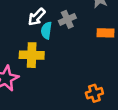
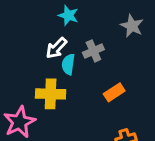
orange rectangle: (105, 33) -> (114, 92), moved, turned -35

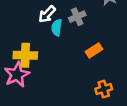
yellow cross: (51, 94) -> (25, 55), moved

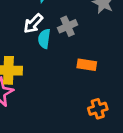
orange rectangle: (94, 50) -> (87, 65), turned 42

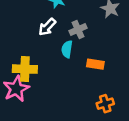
cyan semicircle: (44, 39) -> (67, 49), moved

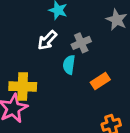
orange rectangle: (95, 64) -> (100, 81), turned -42

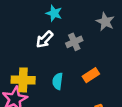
cyan semicircle: (69, 65) -> (58, 81), moved

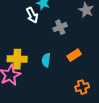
white arrow: (44, 39) -> (32, 15), moved, turned -70

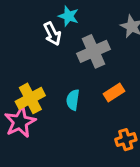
gray cross: (60, 27) -> (93, 51), size x1.5
yellow cross: (17, 59) -> (30, 98), turned -30

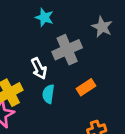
white arrow: (52, 34) -> (39, 68), moved

